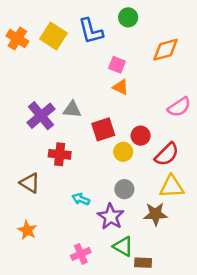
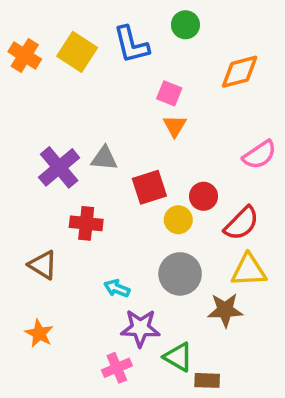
orange triangle: (121, 87) -> (175, 126), turned 35
gray circle: (124, 189) -> (180, 274), size x1.5
purple star: (111, 217) -> (140, 328), moved, turned -30

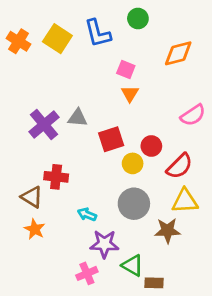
red cross: (86, 223) -> (56, 177), moved
orange star: (39, 334) -> (35, 229), moved

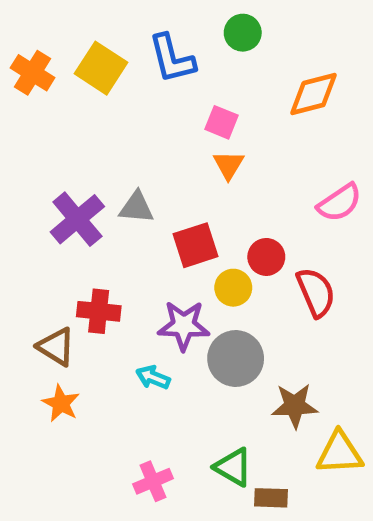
red semicircle: (180, 166) -> (316, 292), turned -68
yellow triangle: (185, 201) -> (340, 453), moved
purple star: (104, 244) -> (184, 325), moved

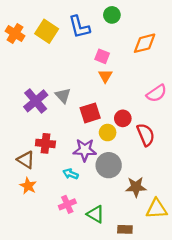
gray triangle: (136, 207) -> (63, 96), turned 42
green triangle: (233, 467) -> (96, 214), moved
pink cross: (153, 481) -> (67, 204), moved

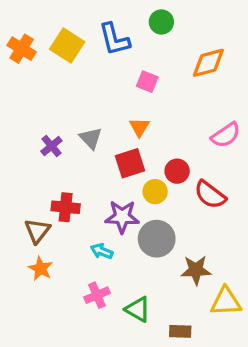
orange triangle: (105, 76) -> (139, 127), moved
purple cross: (36, 101) -> (51, 146), size x0.6
red semicircle: (146, 135) -> (210, 195), turned 150
brown triangle: (26, 160) -> (37, 231), turned 36

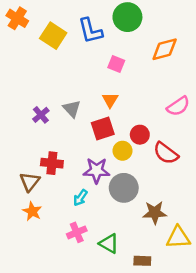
green circle: (161, 22) -> (127, 17), size x1.5
orange cross: (22, 49) -> (17, 18), moved
cyan arrow: (102, 251) -> (80, 198), turned -77

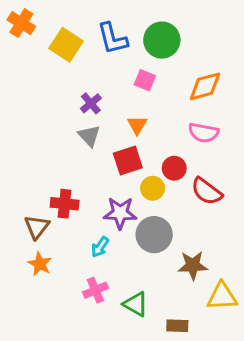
green circle: (127, 17) -> (162, 40), moved
orange diamond: (165, 49) -> (205, 86), moved
pink semicircle: (178, 106) -> (204, 133), moved, turned 45
purple cross: (41, 115) -> (91, 103), moved

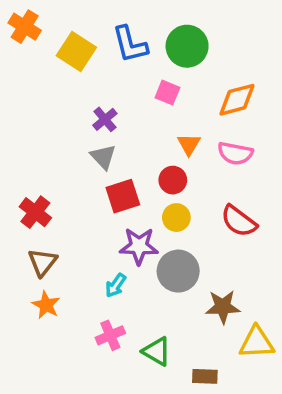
orange triangle: (137, 125) -> (189, 144), moved
red square: (128, 160) -> (123, 196), moved
red circle: (174, 168) -> (173, 180), moved
red cross: (65, 204) -> (35, 212), moved, turned 32

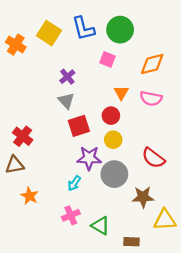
orange cross: (25, 27) -> (16, 45), moved
red semicircle: (239, 221) -> (153, 158), moved
brown triangle: (42, 262) -> (15, 165), moved, turned 42

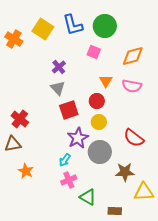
purple star: (89, 158) -> (78, 138), turned -30
pink cross: (71, 215) -> (69, 180), moved

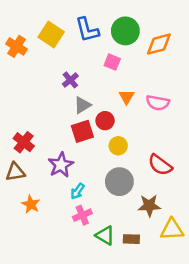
orange diamond: (133, 56) -> (159, 44), moved
gray triangle: (58, 88) -> (82, 105), moved, turned 42
red circle: (97, 101) -> (105, 121), moved
purple star: (78, 138) -> (61, 165), moved
brown rectangle: (115, 211) -> (131, 239), moved

